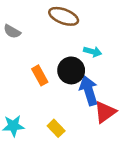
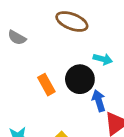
blue arrow: (89, 91) -> (99, 101), size x0.7

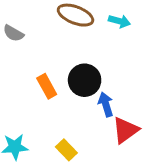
cyan arrow: (103, 59) -> (119, 21), moved

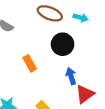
black circle: (85, 80) -> (63, 44), moved

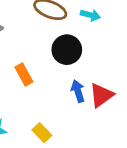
red triangle: (85, 94) -> (101, 95), moved

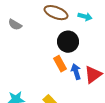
orange rectangle: (24, 75) -> (60, 64), moved

